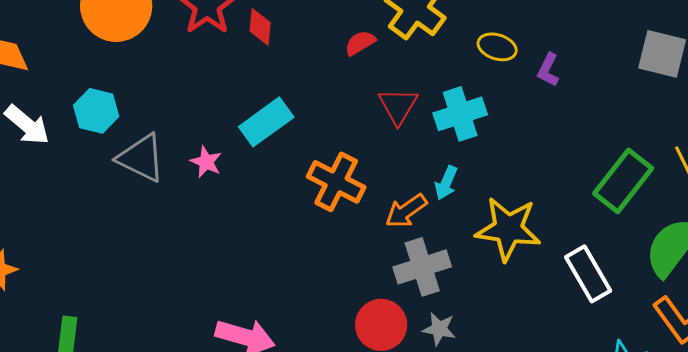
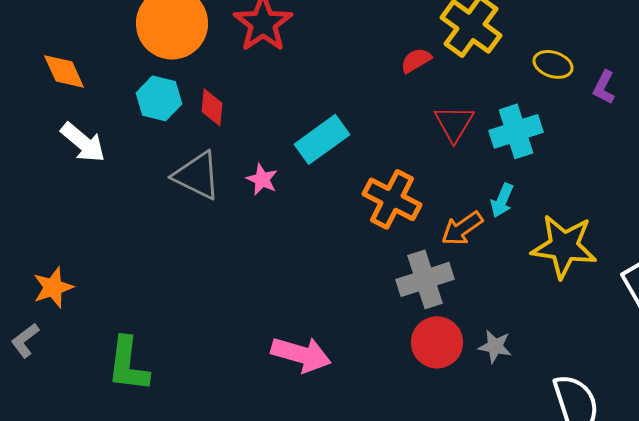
red diamond: (260, 27) -> (212, 107), moved
cyan hexagon: (96, 111) -> (159, 98), moved
gray cross: (422, 267) -> (425, 279), moved

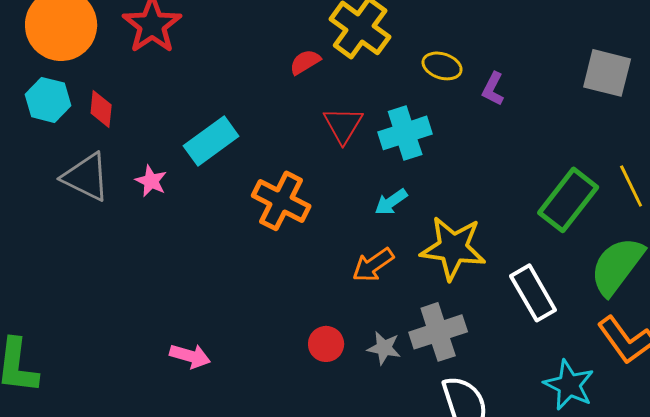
cyan arrow: (502, 200) -> (391, 202), turned 32
orange arrow: (462, 228) -> (373, 265), moved
gray cross: (425, 279) -> (438, 332), moved
red circle: (437, 342) -> (326, 344), size x0.7
pink arrow: (301, 354) -> (190, 356), size x0.7

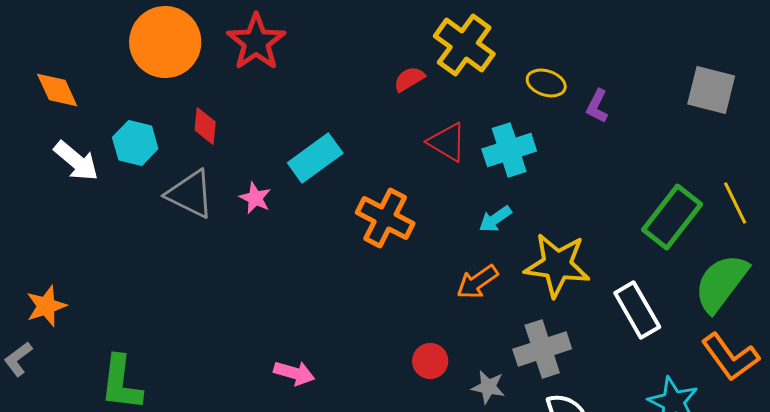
cyan hexagon: (48, 100) -> (135, 143), moved
red triangle: (343, 125) -> (447, 142), turned -30
gray star: (384, 348) -> (488, 387), moved

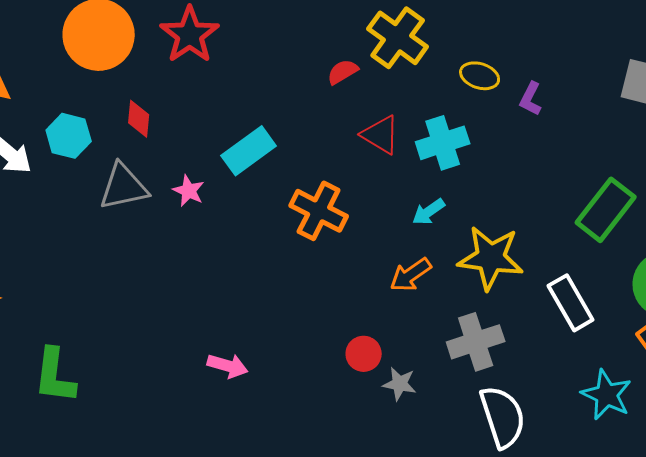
gray triangle: (190, 194) -> (124, 187), turned -38
gray star: (488, 387) -> (400, 384), moved

